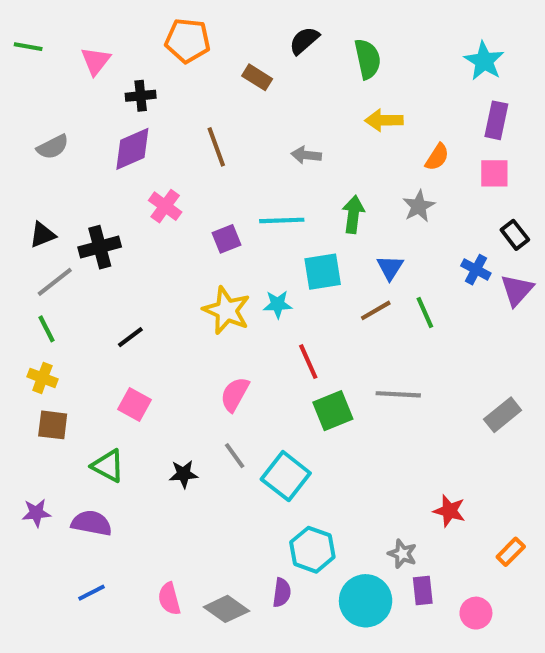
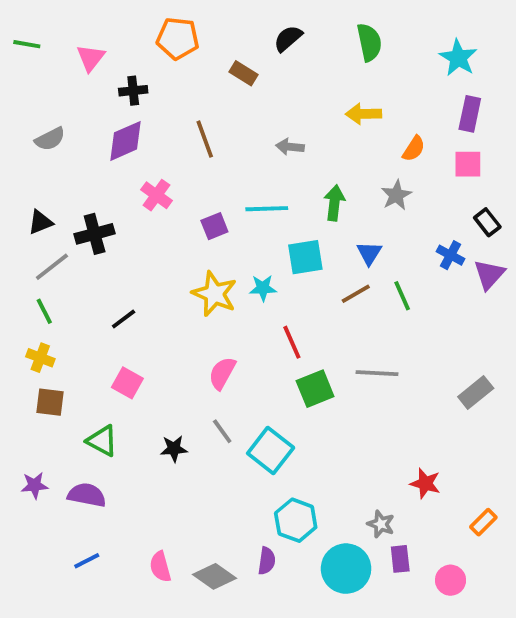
green semicircle: (368, 59) -> (369, 42), moved

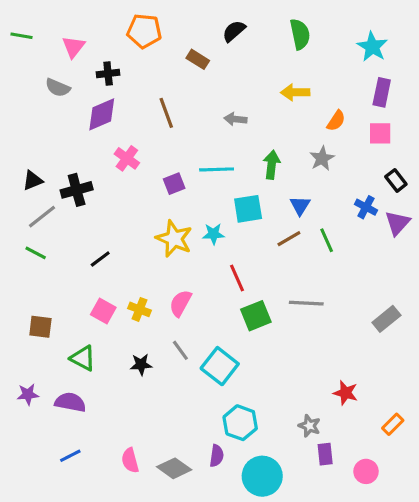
gray semicircle: (50, 139) -> (58, 88), moved, turned 50
green line: (44, 311) -> (36, 253), turned -35
yellow cross: (40, 358) -> (140, 309), moved
cyan circle: (346, 569) -> (262, 476), moved

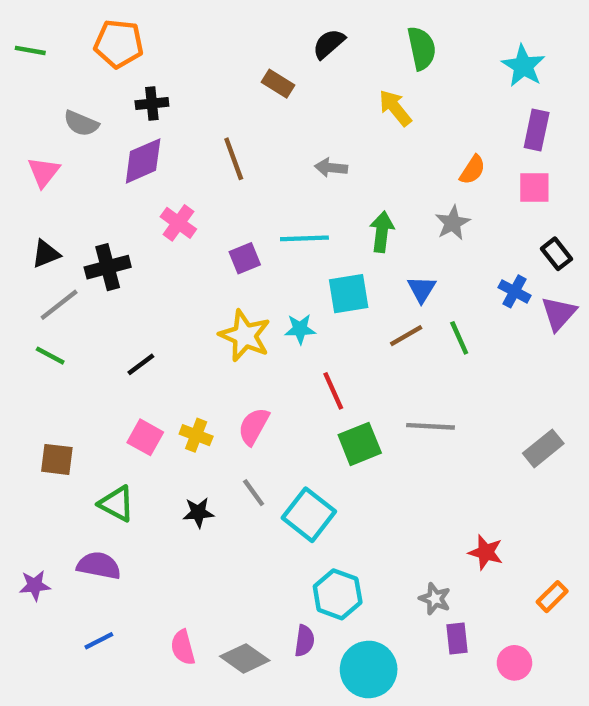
orange pentagon: (144, 31) -> (119, 44), moved
pink triangle: (73, 47) -> (44, 172), moved
yellow arrow: (295, 92) -> (395, 108), moved, turned 52
purple star: (28, 394) -> (35, 585), moved

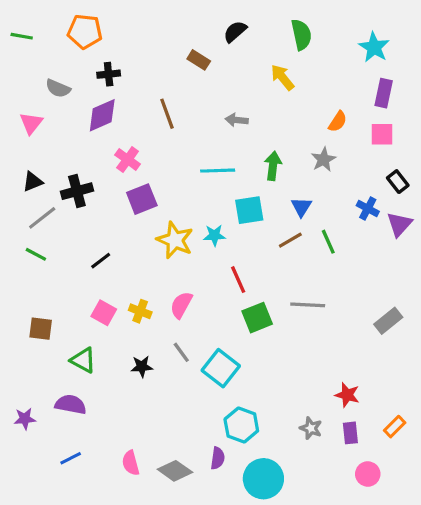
purple square: (245, 258) -> (142, 199), moved, size x1.4
purple rectangle: (457, 639) -> (350, 433), moved

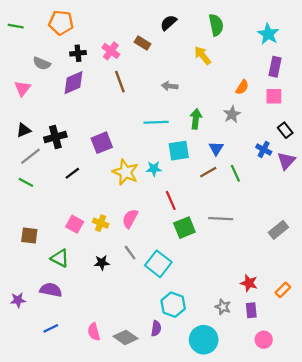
pink cross: (128, 159) -> (111, 51), moved
black line: (101, 261) -> (72, 173), moved
orange rectangle: (395, 427) -> (283, 290), moved
cyan circle: (263, 479) -> (204, 340), moved

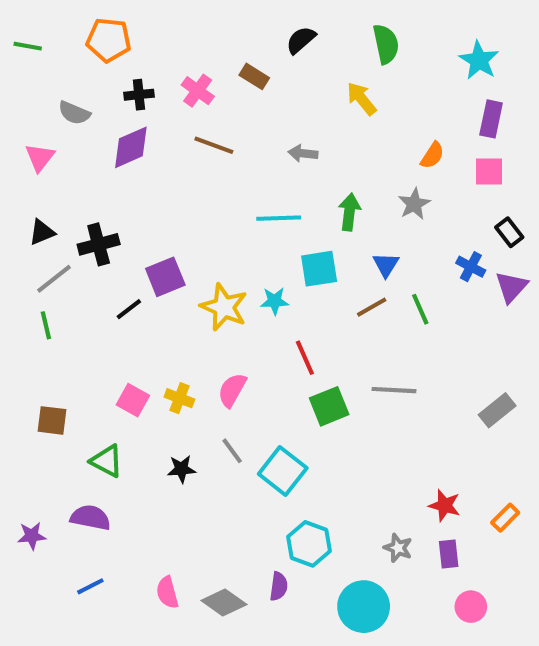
brown line: (120, 82) -> (214, 145), turned -50
purple square: (102, 143) -> (165, 277), moved
green line: (26, 182) -> (46, 325), turned 49

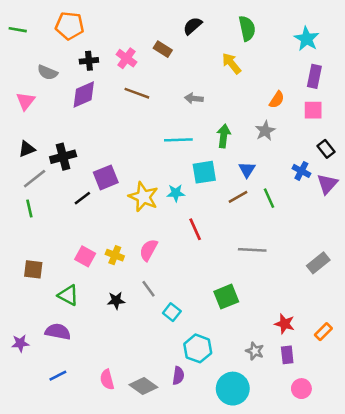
green square: (329, 406) -> (226, 297), moved
cyan square: (283, 471) -> (172, 312), moved, size x0.6

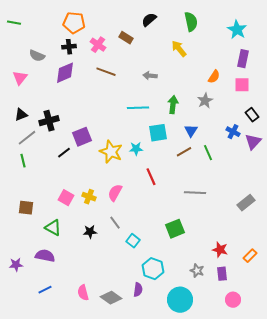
orange pentagon: (69, 26) -> (74, 23), moved

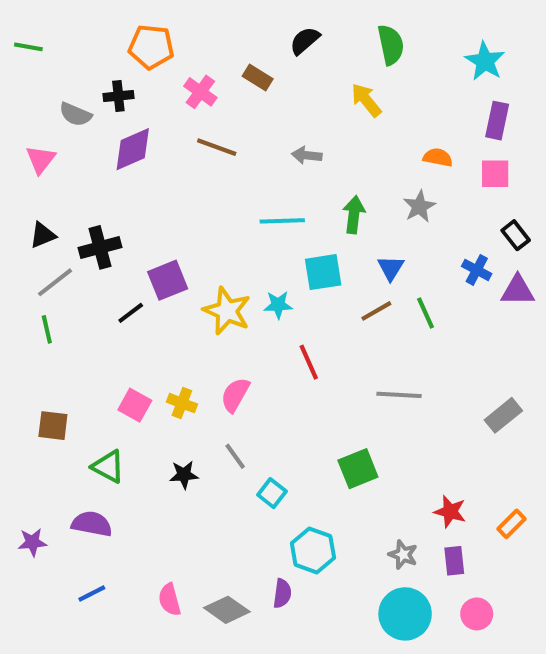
black cross: (69, 47) -> (118, 96), moved
orange semicircle: (214, 77) -> (438, 157), turned -112
purple triangle: (253, 142) -> (518, 290), turned 48
cyan circle: (180, 300) -> (405, 614), moved

